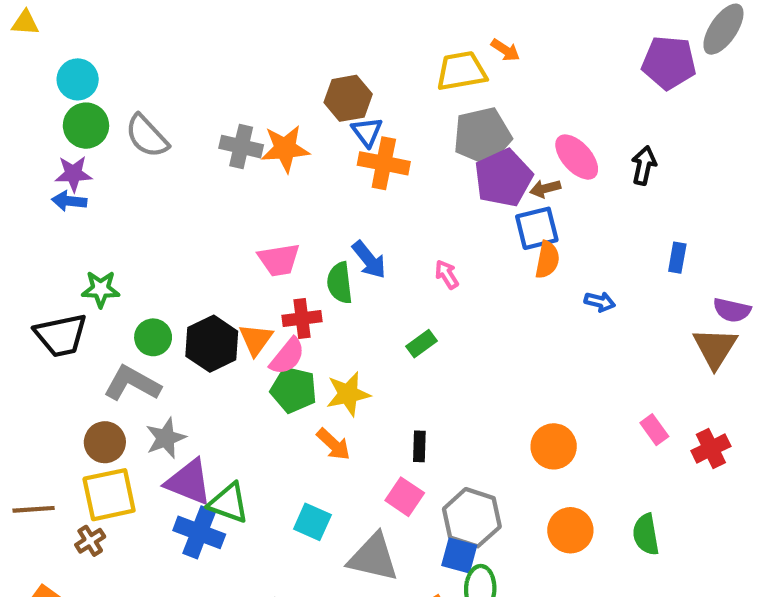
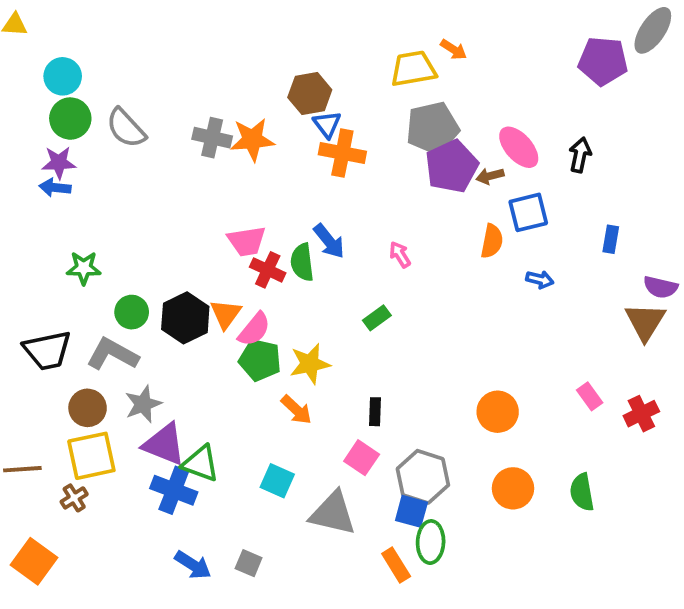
blue square: (537, 228) -> (528, 212), moved
red cross: (302, 318) -> (268, 270), moved, turned 32
black trapezoid: (61, 335) -> (47, 350), moved

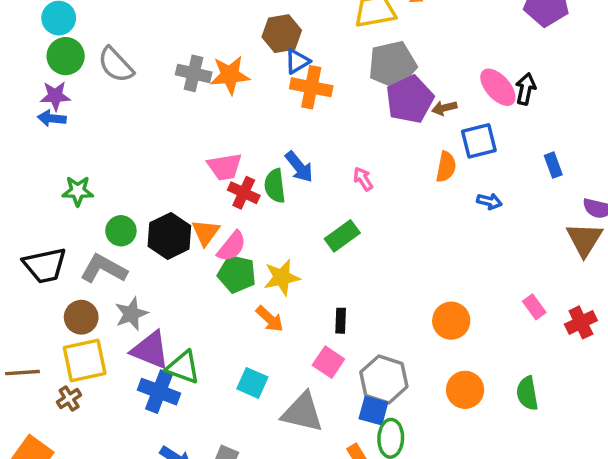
blue triangle: (327, 124) -> (297, 61), turned 36
pink ellipse: (519, 147) -> (498, 87), moved
blue rectangle: (611, 239) -> (553, 165), turned -30
green rectangle: (377, 318) -> (342, 236), size x1.4

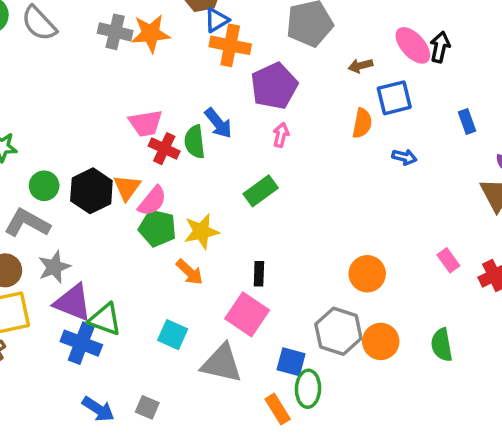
purple pentagon: (410, 99) -> (274, 86), moved
pink arrow: (363, 179) -> (281, 135), turned 45
pink square: (328, 362) -> (247, 314), size x1.4
gray hexagon: (384, 379) -> (338, 331), moved

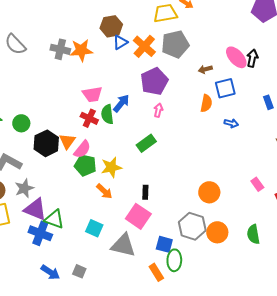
orange cross: (230, 45) -> (144, 46), moved, turned 30
pink trapezoid: (146, 123) -> (92, 94), moved
blue arrow: (218, 123) -> (121, 103), turned -102
green circle: (44, 186) -> (21, 123), moved

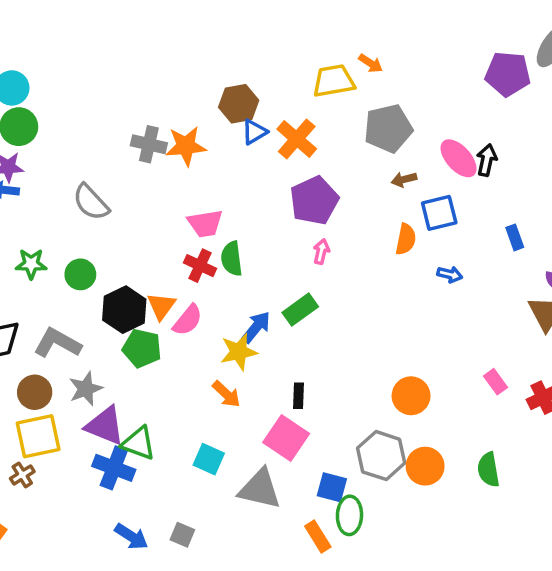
gray semicircle: (15, 44) -> (91, 202), moved
gray pentagon: (175, 44) -> (388, 128), moved
blue arrow: (121, 103) -> (256, 327), moved
green pentagon: (85, 165) -> (142, 348), moved

